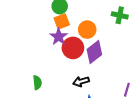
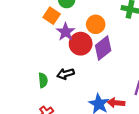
orange square: (62, 21) -> (52, 16), moved, turned -35
black arrow: (81, 82) -> (66, 74), moved

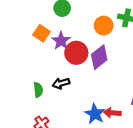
orange square: (52, 16) -> (41, 33), moved
orange circle: (96, 24) -> (104, 26), moved

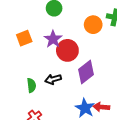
orange square: (41, 33) -> (24, 38), moved, turned 35
purple diamond: (99, 57) -> (86, 72), moved

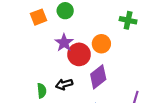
orange circle: (93, 25) -> (101, 44), moved
orange square: (24, 38) -> (38, 17), moved

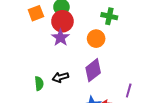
green cross: (128, 20) -> (109, 16), moved
red circle: (79, 54) -> (62, 21), moved

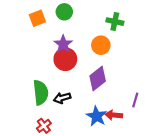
red circle: (62, 21) -> (65, 59), moved
black arrow: (60, 77) -> (62, 98), moved
green semicircle: (39, 83) -> (41, 93), size x1.6

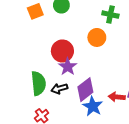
purple star: (63, 44) -> (68, 67), moved
purple diamond: (98, 79) -> (85, 90), moved
red arrow: (114, 115) -> (117, 97), moved

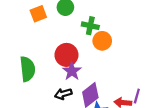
green cross: (110, 15) -> (90, 26), moved
green semicircle: (38, 83) -> (27, 69), moved

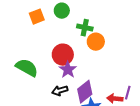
green semicircle: (27, 69) -> (27, 68), turned -55

